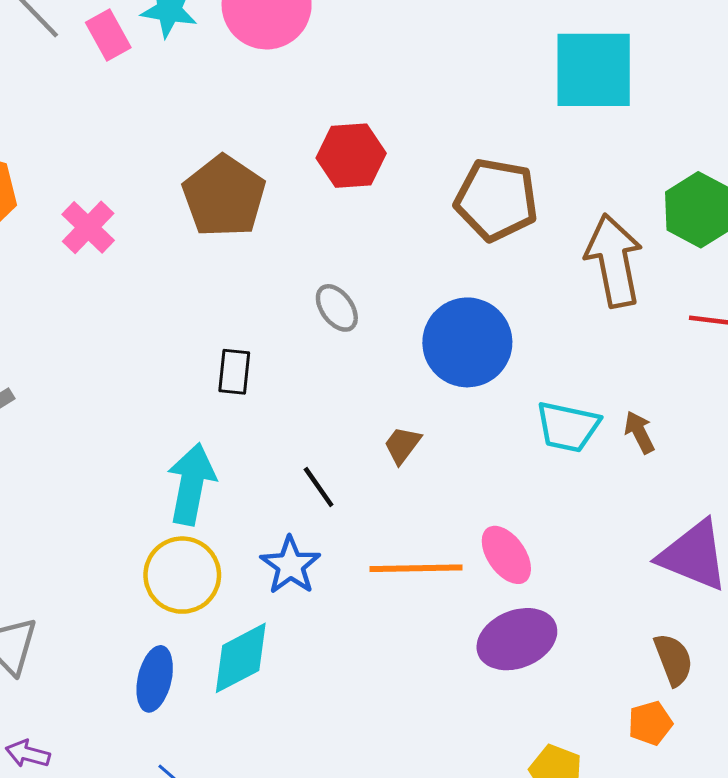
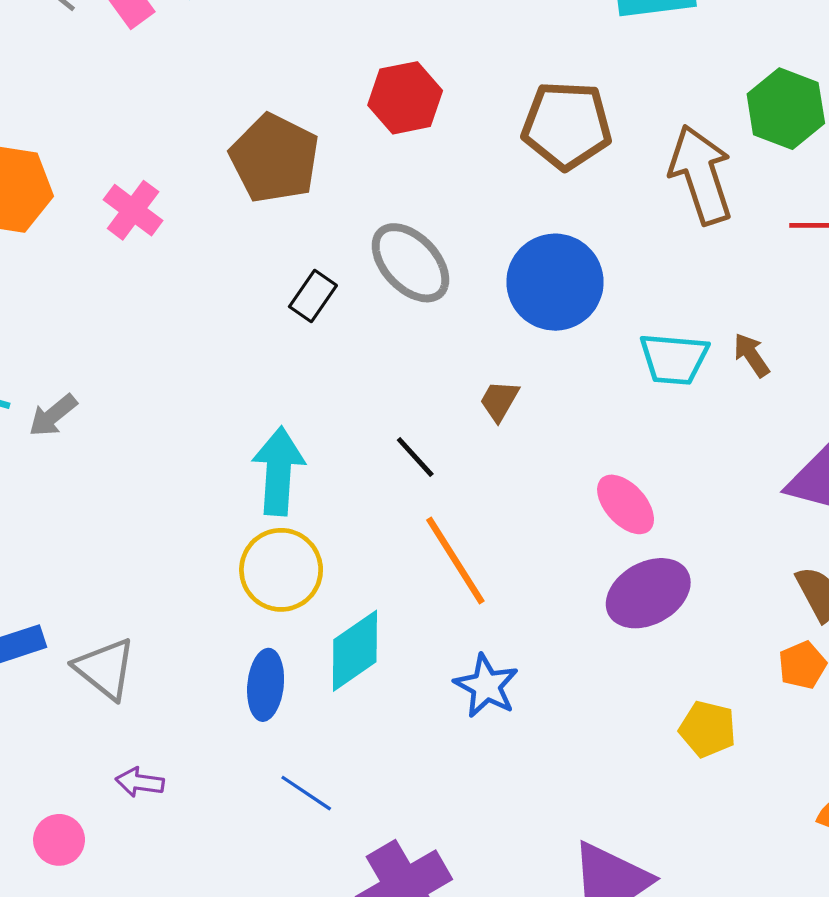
gray ellipse: (337, 308) -> (410, 263), size x1.6
black rectangle: (234, 372) -> (313, 296), moved, turned 36
blue star: (290, 565) -> (486, 686), moved
orange line: (416, 568) -> (455, 560), moved, turned 66

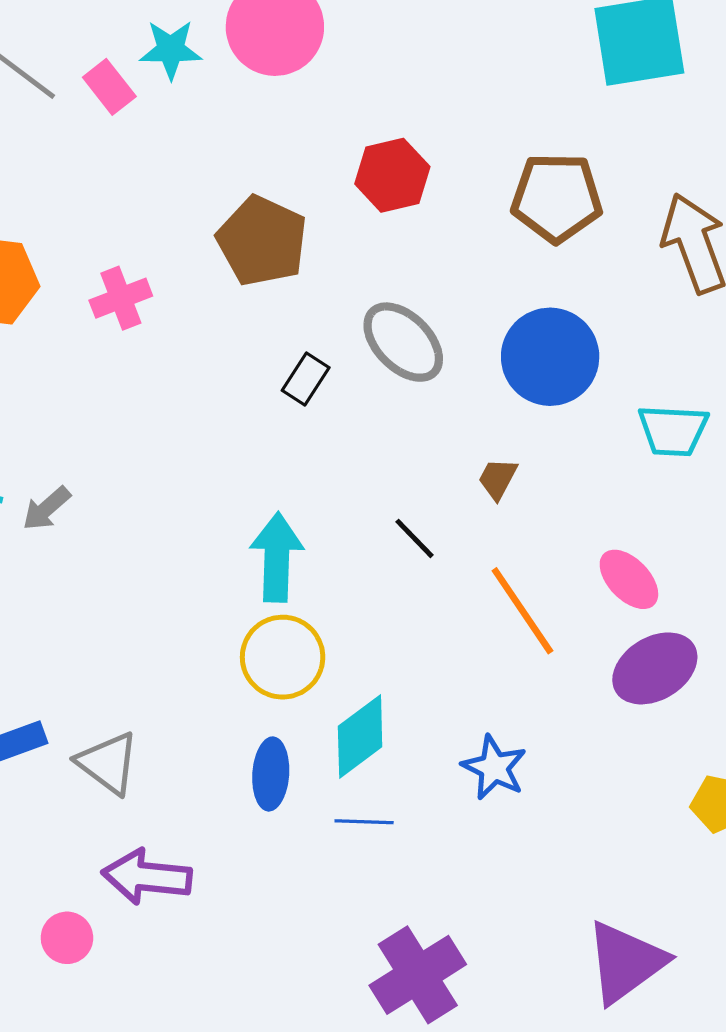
pink cross: (133, 210) -> (121, 298), turned 34
orange line: (455, 560) -> (522, 611), moved
purple arrow: (140, 782) -> (147, 877), size x1.8
blue line: (306, 793) -> (364, 822), moved, turned -30

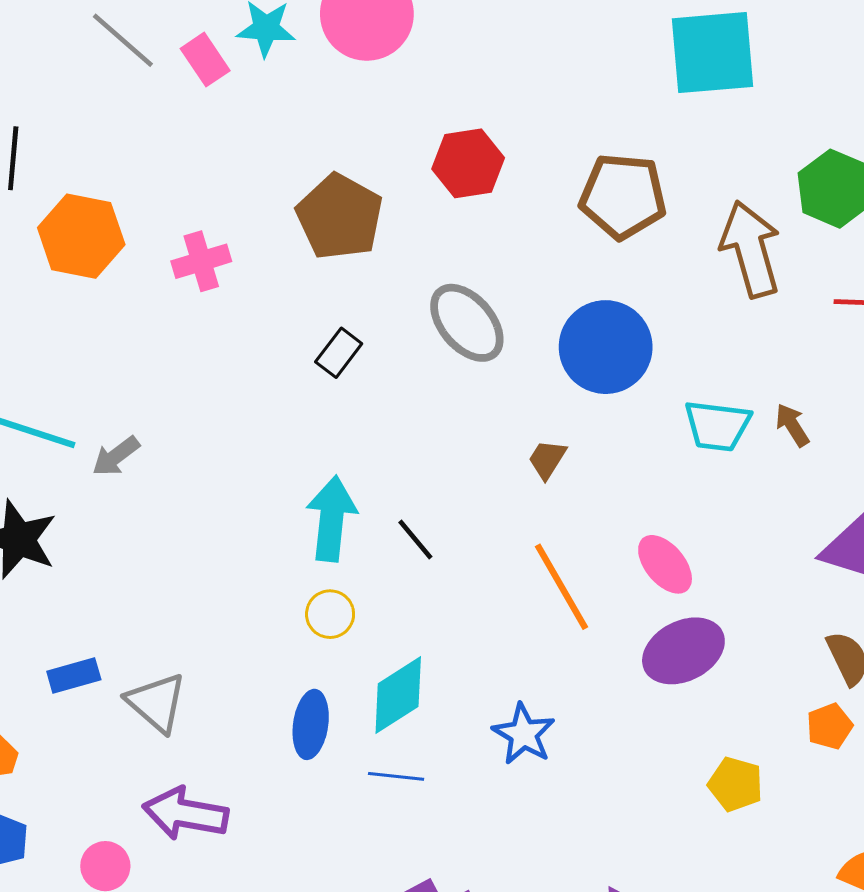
black rectangle: (306, 379) -> (339, 353), moved
black line: (414, 538) -> (415, 539), moved
yellow circle: (283, 657) -> (330, 614), size x0.6

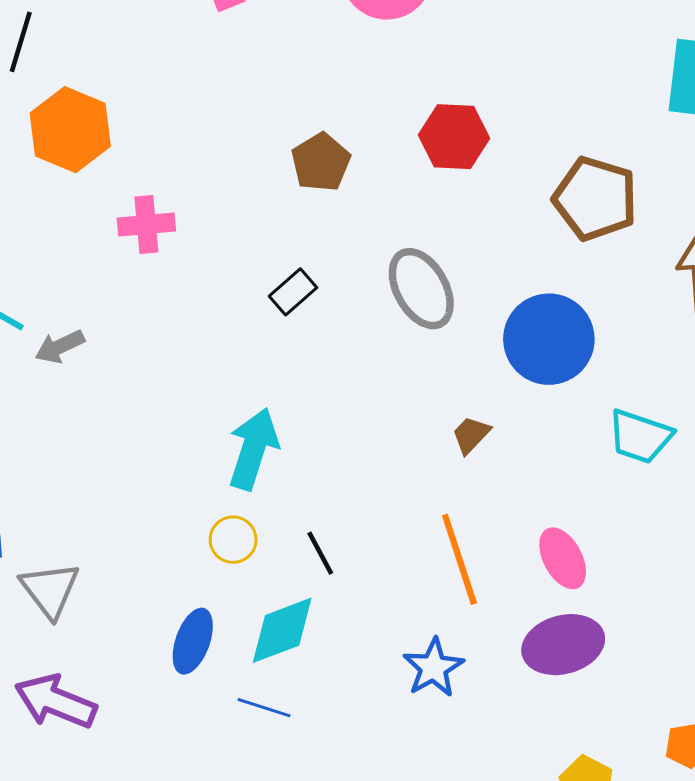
brown pentagon: (340, 217) -> (321, 162), size x0.7
pink cross: (201, 261) -> (146, 225), moved
black line: (415, 539) -> (320, 553), moved
blue star: (524, 734) -> (433, 668), moved

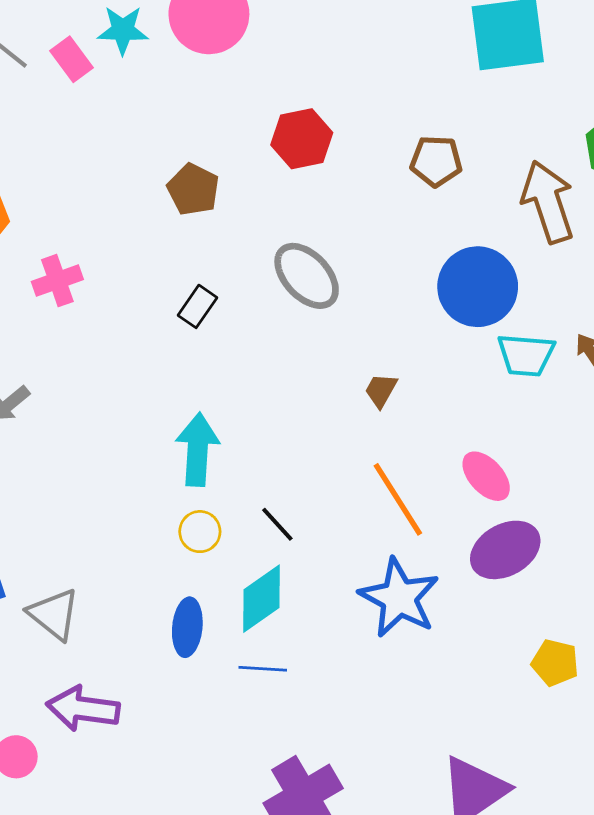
brown pentagon: (595, 199) -> (436, 161), size x0.7
blue circle: (549, 339) -> (478, 287), moved
blue star: (433, 668) -> (399, 598), size x1.5

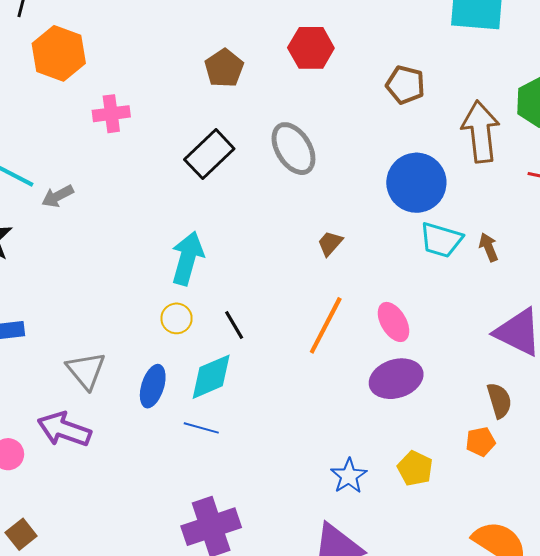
black rectangle: (197, 306) -> (209, 154), size x1.6
orange line: (398, 499) -> (326, 325), turned 48
blue star: (399, 598) -> (349, 476), moved, size x0.6
gray triangle: (54, 614) -> (86, 370), moved

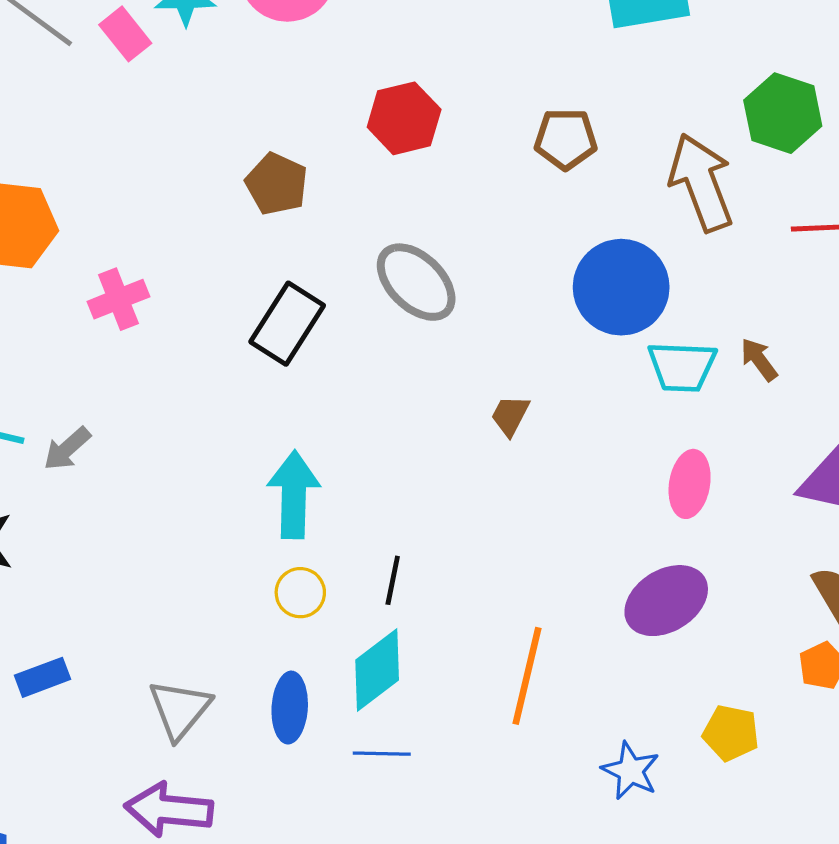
pink ellipse: (393, 322) -> (690, 484), moved, turned 54
black line: (234, 325) -> (393, 580), turned 56
orange line: (326, 325) -> (527, 676), moved
gray triangle: (86, 370) -> (180, 709), turned 33

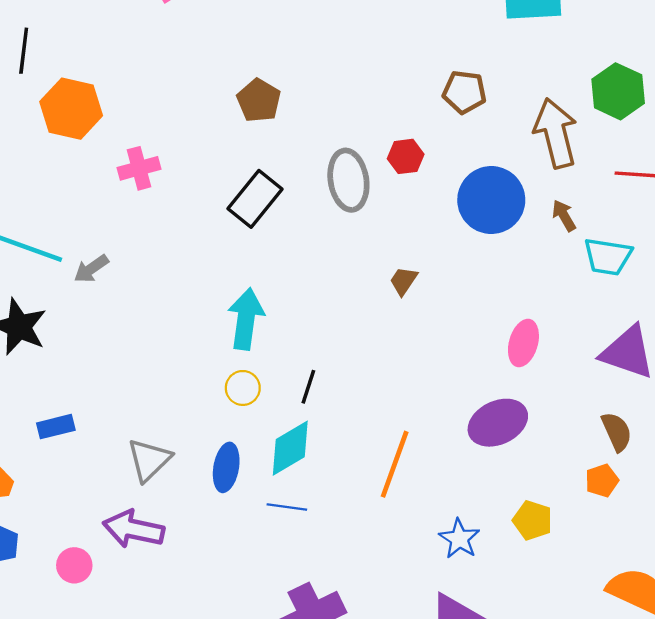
red hexagon: (404, 118) -> (406, 156), moved, size x0.7
gray ellipse: (416, 282) -> (348, 180), turned 30
brown arrow: (759, 360) -> (564, 216), moved
cyan trapezoid: (682, 367) -> (608, 257), moved

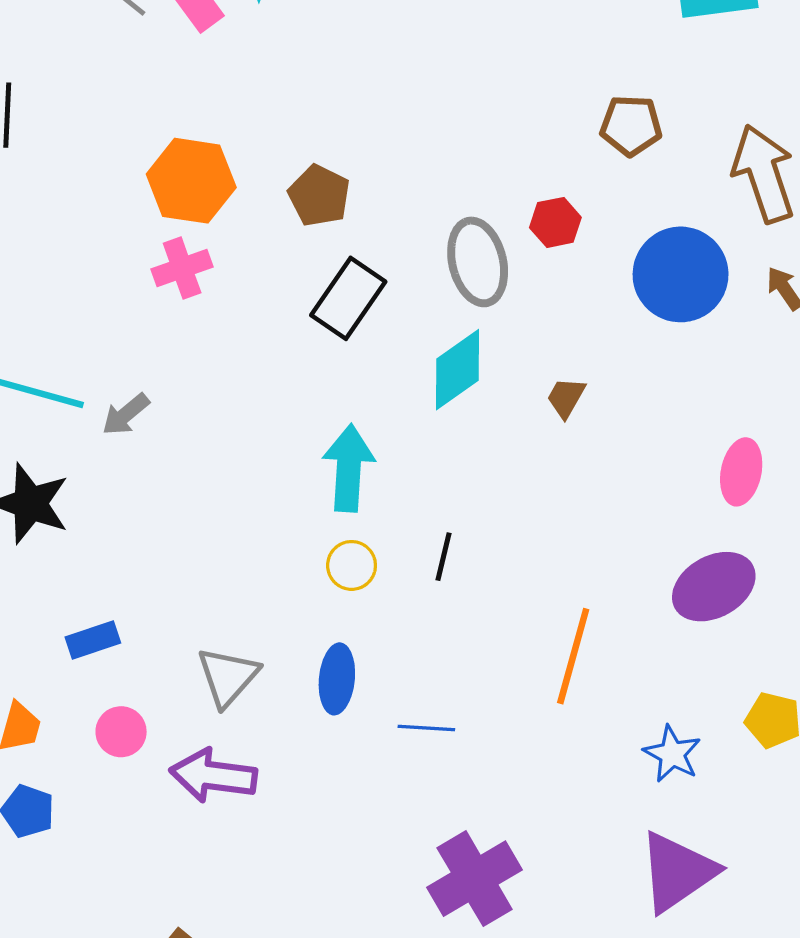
brown pentagon: (259, 100) -> (319, 196), moved
orange hexagon: (71, 109) -> (191, 181), moved
cyan diamond: (290, 448) -> (458, 370), moved
pink circle: (74, 565) -> (121, 732), moved

